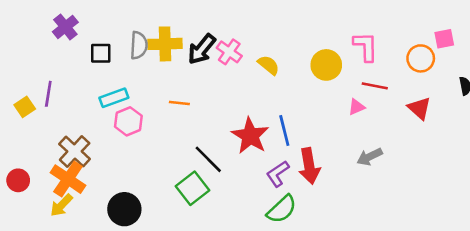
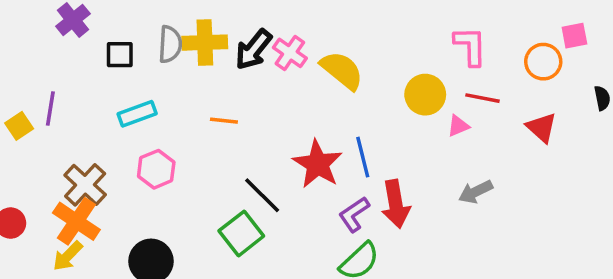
yellow semicircle: (269, 65) -> (342, 70), size x1.5
yellow circle: (326, 65) -> (425, 95), moved
pink hexagon: (128, 121) -> (156, 169), moved

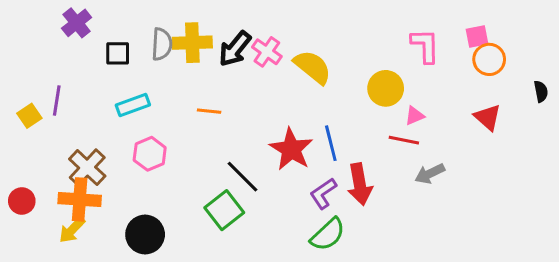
pink square: (574, 36) -> (477, 37), moved
red line: (482, 98) -> (404, 140), moved
orange cross: (76, 221) -> (80, 199), turned -30

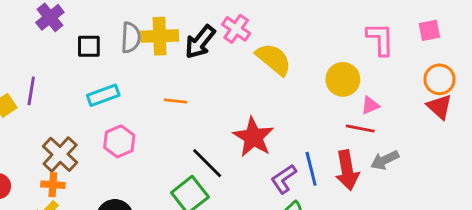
pink cross: (267, 52) -> (236, 29), moved
orange circle: (489, 59) -> (439, 79), moved
blue line: (331, 143) -> (311, 169), moved
red arrow: (360, 184) -> (347, 170), moved
orange cross: (80, 199) -> (53, 185), size x0.6

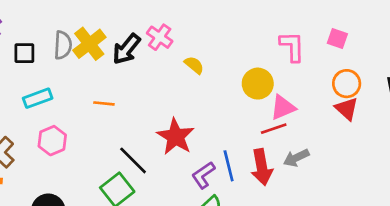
pink square: (429, 30) -> (337, 38), turned 30
yellow cross: (160, 36) -> (89, 44), turned -36
yellow semicircle: (274, 59) -> (194, 65), size x0.6
pink triangle: (370, 105) -> (283, 107), size x1.5
red line: (360, 128) -> (274, 129), turned -30

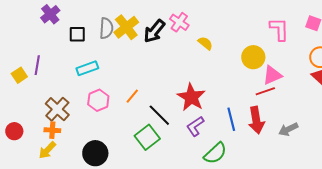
orange line: (104, 103) -> (132, 96), moved, turned -56
gray arrow: (296, 158) -> (288, 129), moved
purple L-shape: (203, 175) -> (195, 126), moved

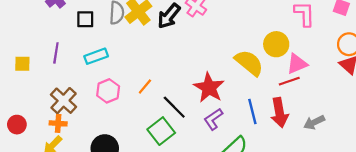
yellow semicircle: (205, 43) -> (249, 63), moved, size x1.8
purple line: (37, 65) -> (56, 53), moved
yellow square: (19, 75) -> (22, 64), turned 35

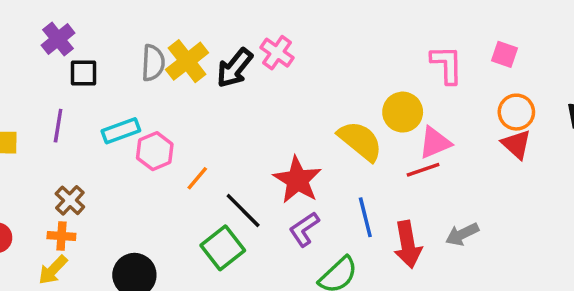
black square: (85, 19) -> (83, 73), moved
pink hexagon: (108, 91) -> (155, 151), moved
brown cross: (64, 101) -> (70, 200), size x0.7
red arrow: (279, 113) -> (408, 244), moved

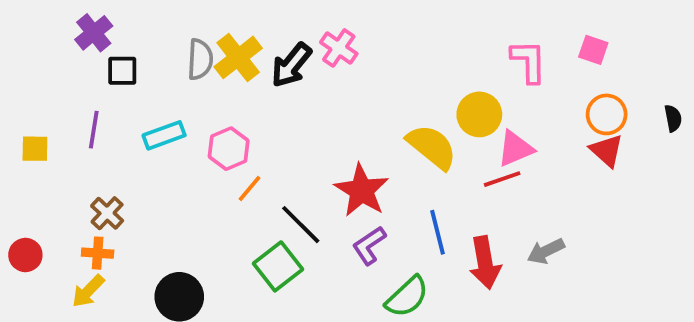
pink hexagon: (155, 151) -> (229, 149), moved

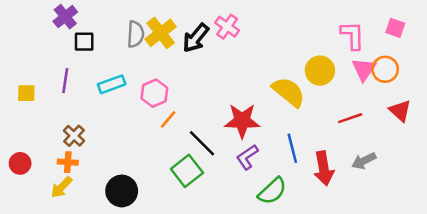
orange circle: (607, 114) -> (385, 69), moved
pink triangle: (515, 149) -> (364, 69), moved, turned -32
red triangle: (607, 151) -> (400, 111), moved
red line: (502, 179) -> (350, 118), moved
red star: (362, 190) -> (242, 121), turned -30

